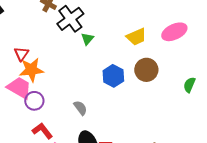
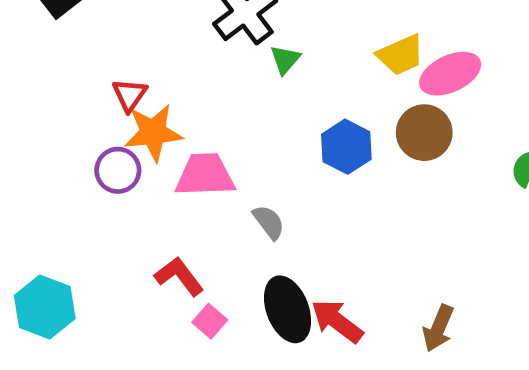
pink ellipse: (174, 32) -> (450, 74), moved
pink trapezoid: (19, 88) -> (205, 175), moved, turned -32
purple circle: (34, 101) -> (118, 170), moved

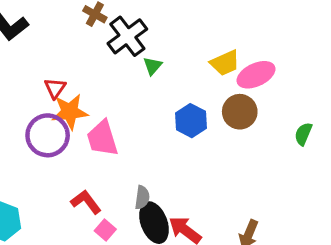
purple circle: (118, 170) -> (48, 135), size x1.5
pink trapezoid: (205, 175) -> (102, 138), turned -105
gray semicircle: (269, 222) -> (142, 197), moved, turned 45

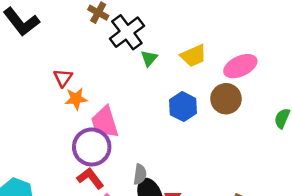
yellow trapezoid: (225, 63) -> (193, 56), moved
orange star: (70, 112) -> (76, 99), size x0.7
purple circle: (48, 135) -> (92, 147), moved

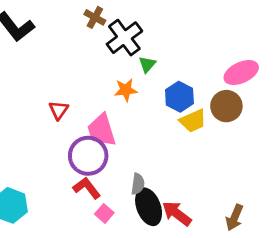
yellow trapezoid: (193, 56) -> (193, 121), moved
red triangle: (63, 78) -> (59, 110), moved
orange star: (76, 99) -> (126, 90), moved
blue hexagon: (183, 107) -> (179, 97), moved

